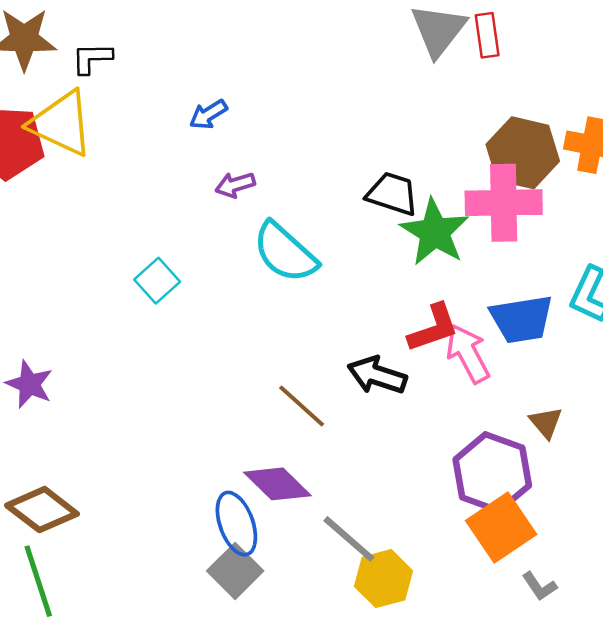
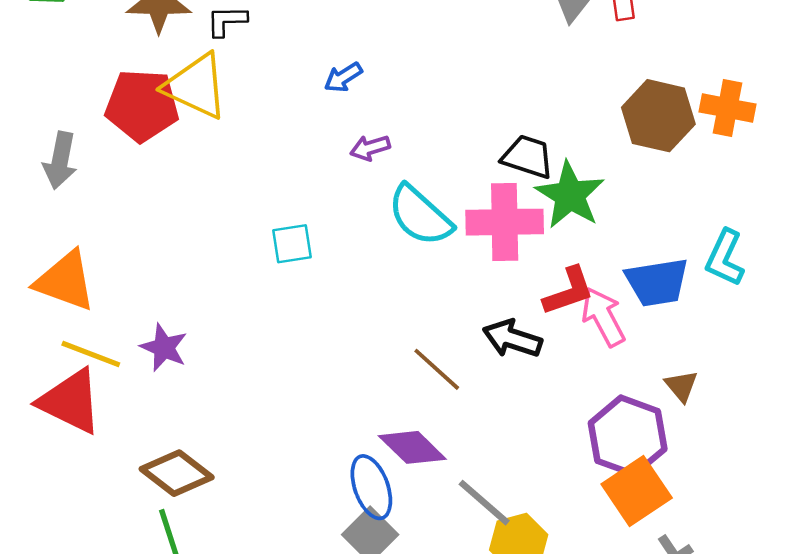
pink cross: (504, 203) -> (505, 222), moved
cyan square: (157, 281) -> (292, 244), turned 33

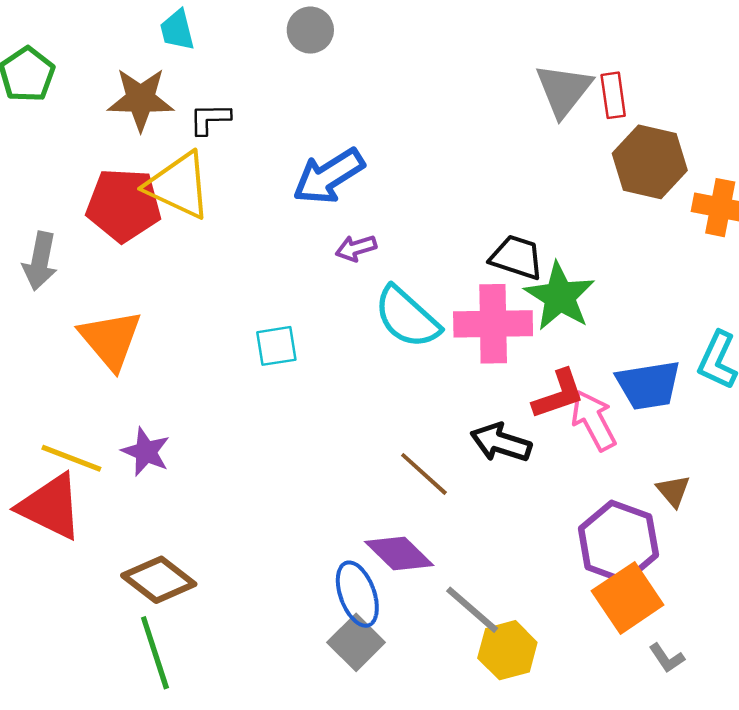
blue arrow: (343, 77) -> (329, 176), size x1.8
brown hexagon: (658, 116) -> (650, 162), moved
orange triangle: (65, 281) -> (111, 339), moved, turned 30

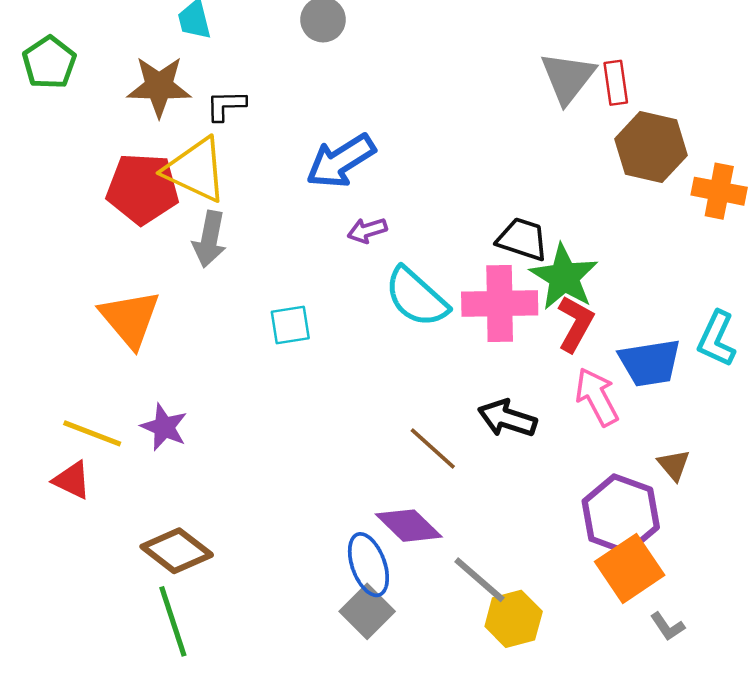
gray arrow: (40, 261) -> (209, 239), moved
red L-shape: (558, 394) -> (575, 324), moved, turned -42
red triangle: (50, 507) -> (72, 480), size x0.6

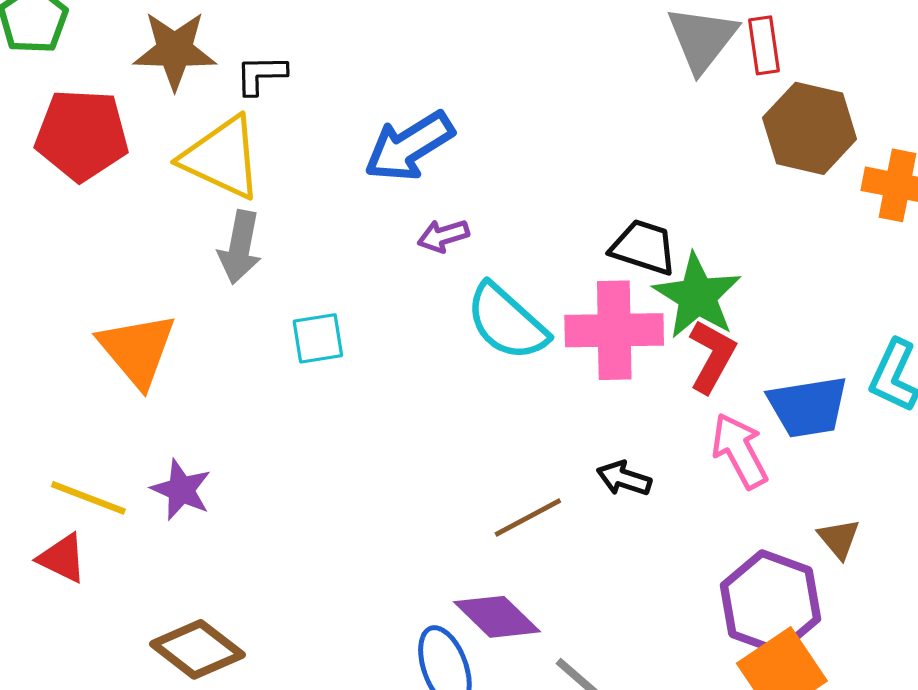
red pentagon: (143, 189) -> (82, 135), moved
cyan square: (290, 325) -> (318, 338), moved
black arrow: (507, 418) -> (624, 478), size x0.7
brown line: (433, 449) -> (528, 517), turned -70

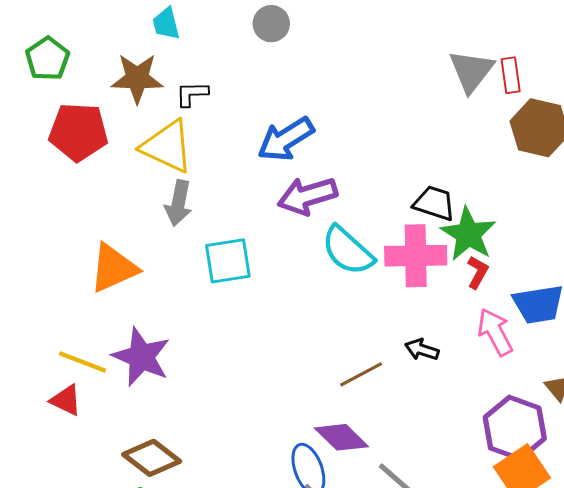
purple arrow: (443, 236) -> (307, 196), size x1.8
cyan square: (318, 338) -> (228, 261), size x1.4
orange triangle: (137, 350) -> (113, 268), turned 46
red L-shape: (712, 356) -> (478, 272), size x0.7
purple star: (181, 490) -> (141, 357), size x1.5

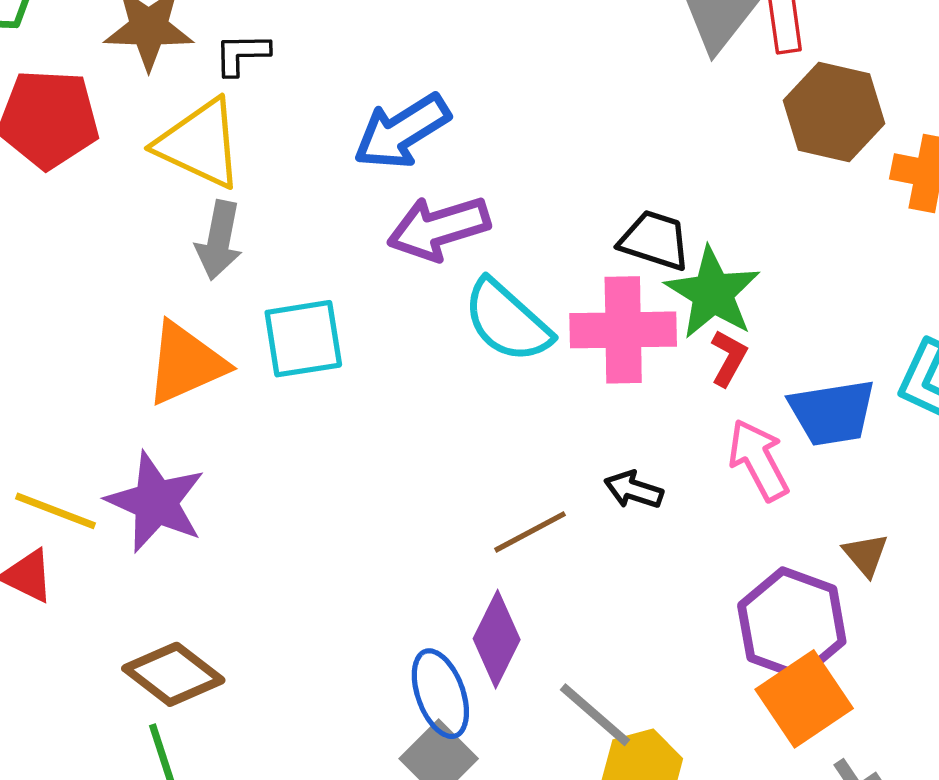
orange triangle: (113, 268) -> (186, 363), moved
purple diamond: (341, 437) -> (497, 639), turned 72

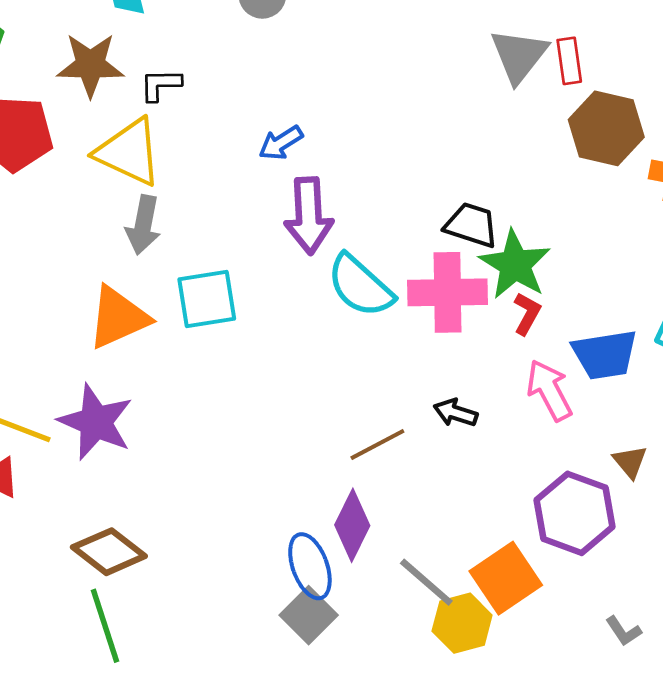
blue arrow: (402, 131) -> (281, 143), size x0.6
purple arrow: (439, 228) -> (309, 216), turned -76
orange square: (804, 699) -> (506, 578), moved

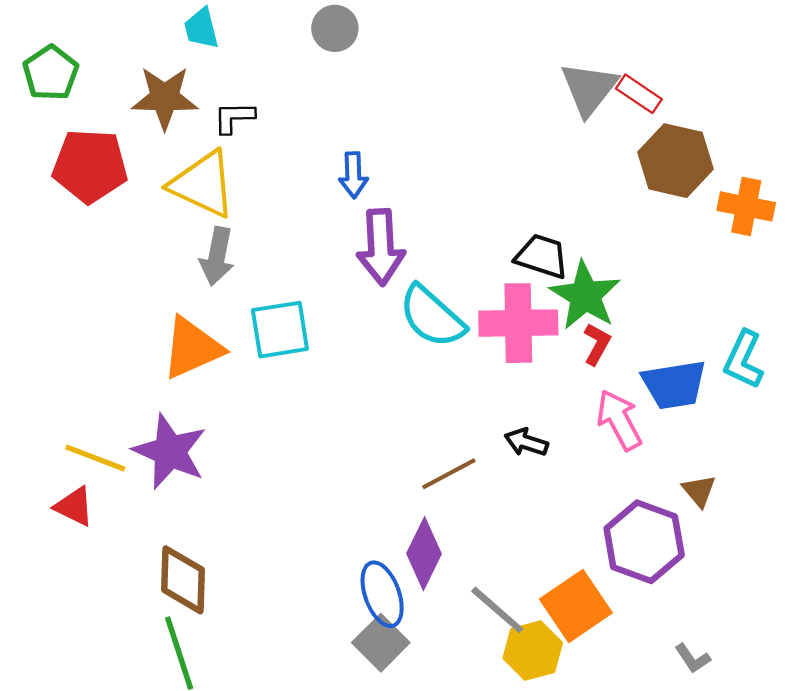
red rectangle: (569, 61) -> (639, 94), turned -48
blue arrow: (281, 143) -> (353, 175), turned -60
brown diamond: (109, 552) -> (183, 580), turned 54

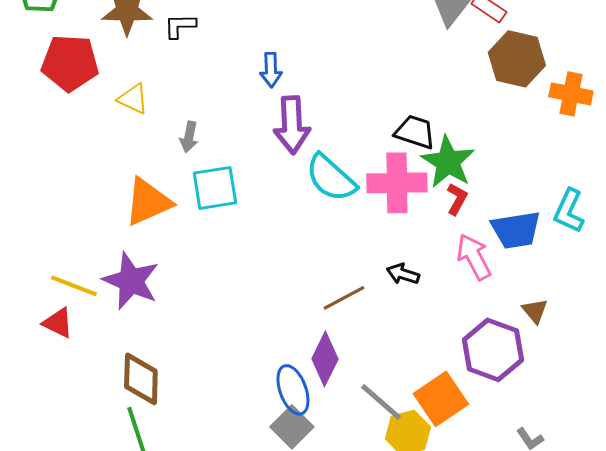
yellow triangle: (203, 184) -> (133, 99), moved, size x0.6
gray arrow: (217, 256) -> (189, 137), moved, size x0.7

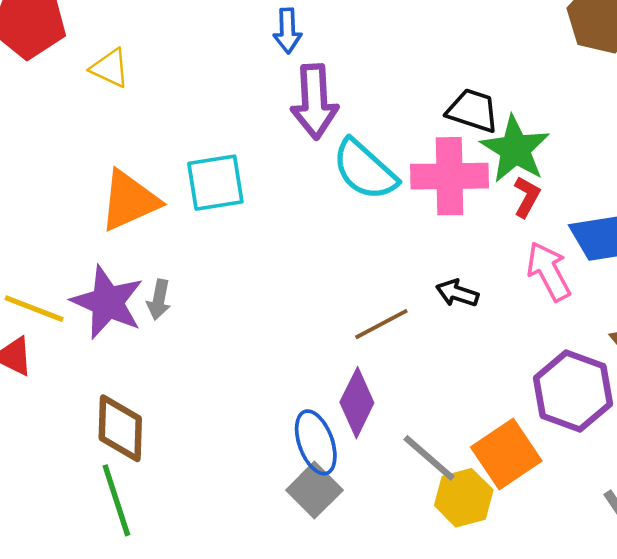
gray arrow: (189, 137) -> (159, 300), moved

